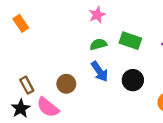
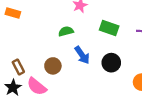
orange rectangle: (21, 23) -> (13, 13), turned -40
green semicircle: (98, 44) -> (66, 31), moved

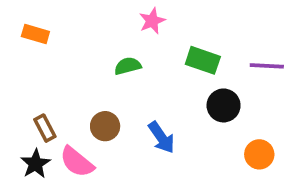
blue arrow: (82, 55) -> (161, 137), moved
black circle: (111, 63) -> (224, 105), moved

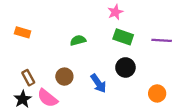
pink star: (152, 21) -> (115, 12), moved
orange rectangle: (35, 34) -> (23, 32), moved
black circle: (224, 105) -> (125, 67), moved

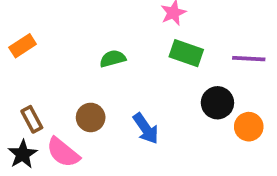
orange rectangle: (23, 32) -> (23, 46), turned -49
black circle: (125, 67) -> (217, 103), moved
orange circle: (157, 93) -> (249, 127), moved

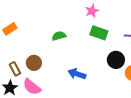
brown circle: (91, 117) -> (34, 63), moved
blue arrow: (146, 129) -> (77, 74), turned 144

